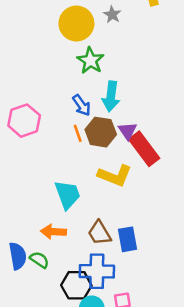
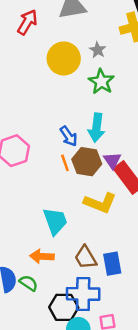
green star: (90, 61) -> (101, 82), moved

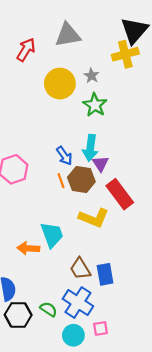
purple triangle: (112, 160) -> (101, 164), moved
orange arrow: (42, 256) -> (28, 248), moved
green semicircle: (29, 283) -> (49, 309), moved
blue cross: (83, 294) -> (78, 303), turned 32
black hexagon: (64, 307) -> (18, 315), moved

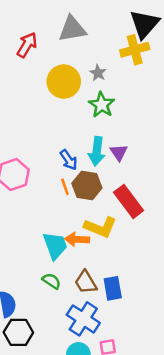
purple triangle: (101, 164) -> (119, 152), moved
orange arrow: (28, 248) -> (77, 239), moved
green semicircle: (49, 309) -> (51, 281), moved

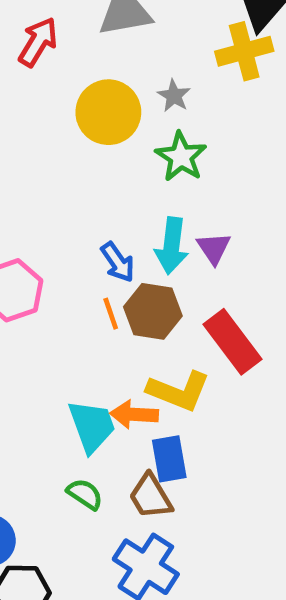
blue rectangle: (113, 288) -> (169, 459), moved

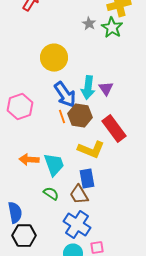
yellow circle: (108, 112) -> (54, 58), moved
green star: (181, 157) -> (112, 28), moved
blue arrow: (118, 262) -> (65, 95), size x1.5
orange arrow: (134, 414) -> (29, 160), moved

